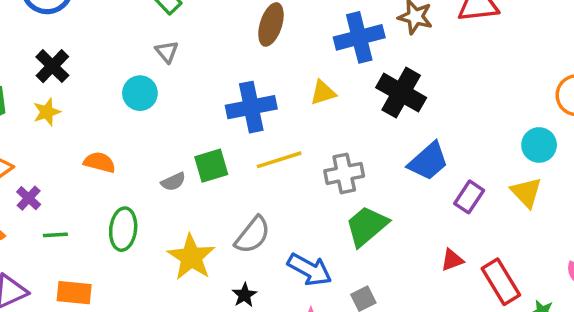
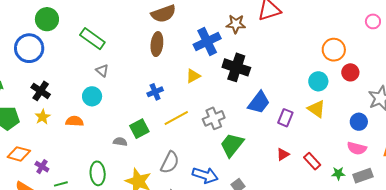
blue cross: (251, 107) -> (155, 92), size x0.6
orange semicircle: (100, 162) -> (75, 121), moved
gray semicircle: (173, 182) -> (120, 142), turned -136
red rectangle: (501, 282) -> (312, 161), size x0.7

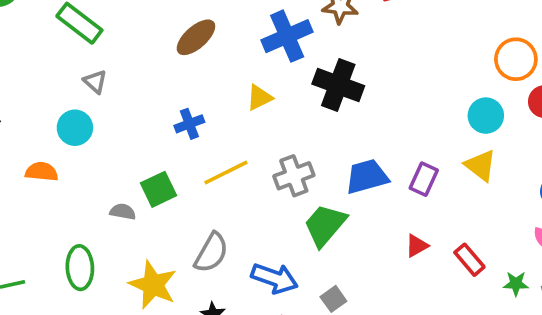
brown ellipse: (157, 44) -> (196, 37), turned 40
blue trapezoid: (259, 102) -> (367, 177), moved, turned -145

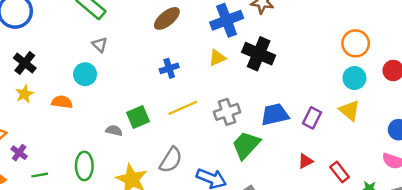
orange circle: (516, 59) -> (356, 43), moved
yellow triangle: (259, 98) -> (217, 58), moved
blue cross: (189, 124) -> (169, 68), moved

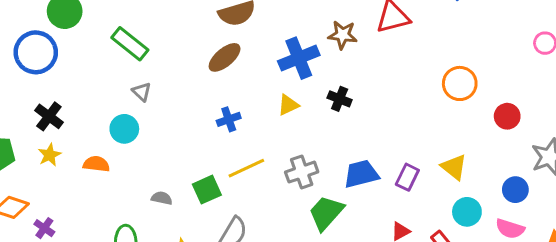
black cross: (259, 54) -> (340, 99), size x0.6
cyan circle: (354, 78) -> (467, 212), moved
green square: (138, 117) -> (207, 190), moved

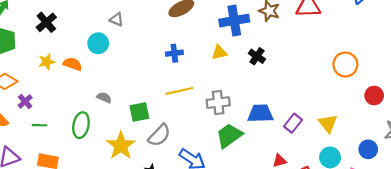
gray triangle: (142, 92) -> (117, 19), turned -32
yellow star: (50, 155) -> (47, 62), moved
green square: (207, 190) -> (139, 112), moved
gray semicircle: (162, 198) -> (104, 98), moved

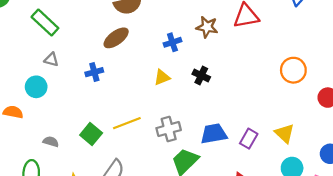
blue cross: (234, 21) -> (172, 42), size x0.6
blue cross: (174, 53) -> (94, 72), moved
green square: (139, 112) -> (91, 134), moved, turned -30

